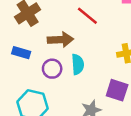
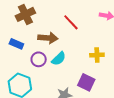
cyan semicircle: (78, 64) -> (59, 59), turned 42

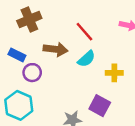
purple circle: (39, 59) -> (32, 73), moved
cyan semicircle: (59, 59) -> (86, 59), moved

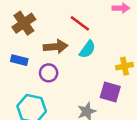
purple circle: (32, 73) -> (49, 73), moved
yellow cross: (114, 73) -> (124, 66), moved

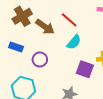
brown arrow: (56, 47) -> (45, 27), moved, turned 36
purple square: (110, 92) -> (85, 69), moved

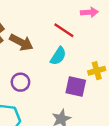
red line: (69, 20) -> (64, 30), moved

